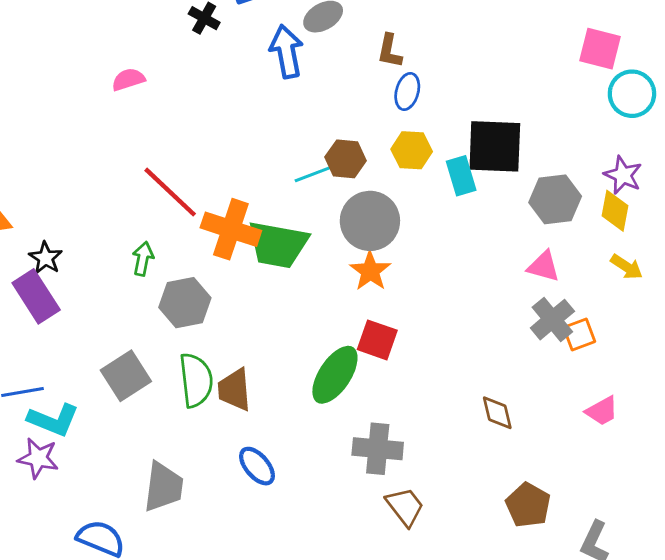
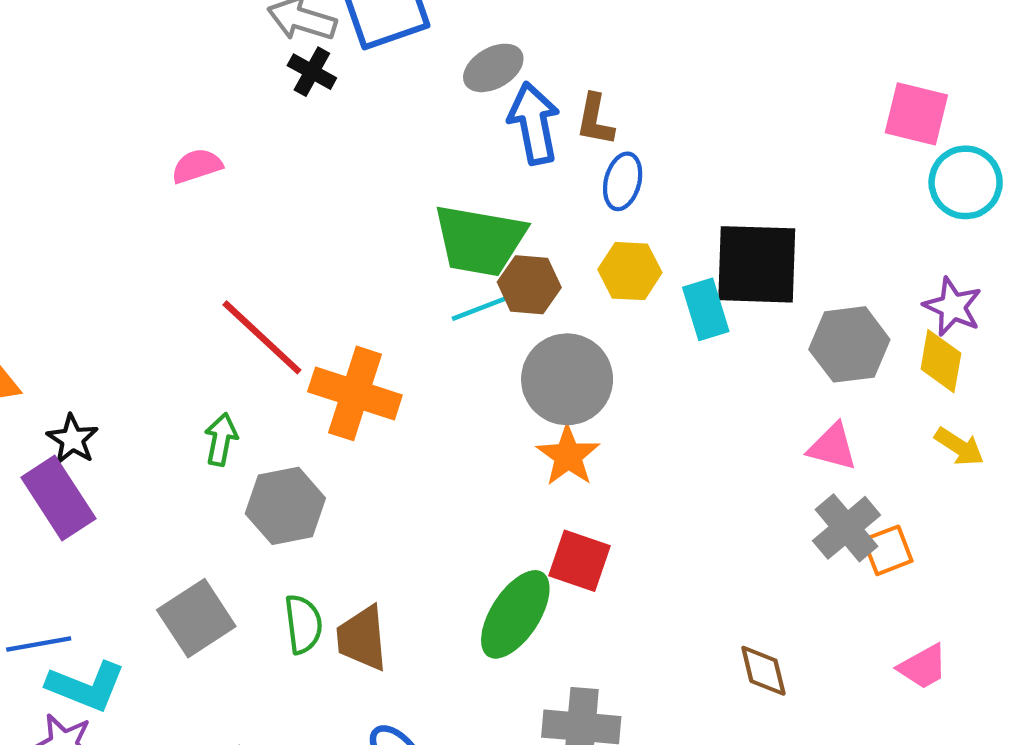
blue arrow: (286, 52) -> (534, 123), moved
green trapezoid: (278, 245) -> (480, 240), moved
green semicircle: (196, 380) -> (303, 624), size x0.7

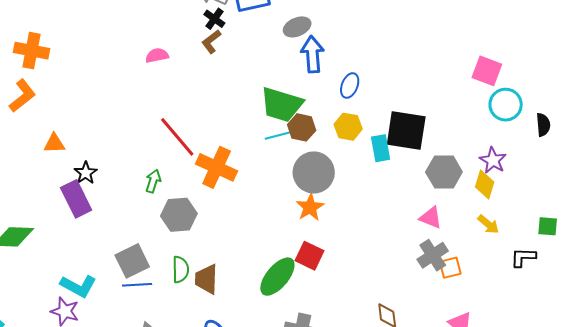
brown L-shape: (595, 120) -> (211, 42), moved, turned 35
blue line: (39, 644) -> (137, 285), moved

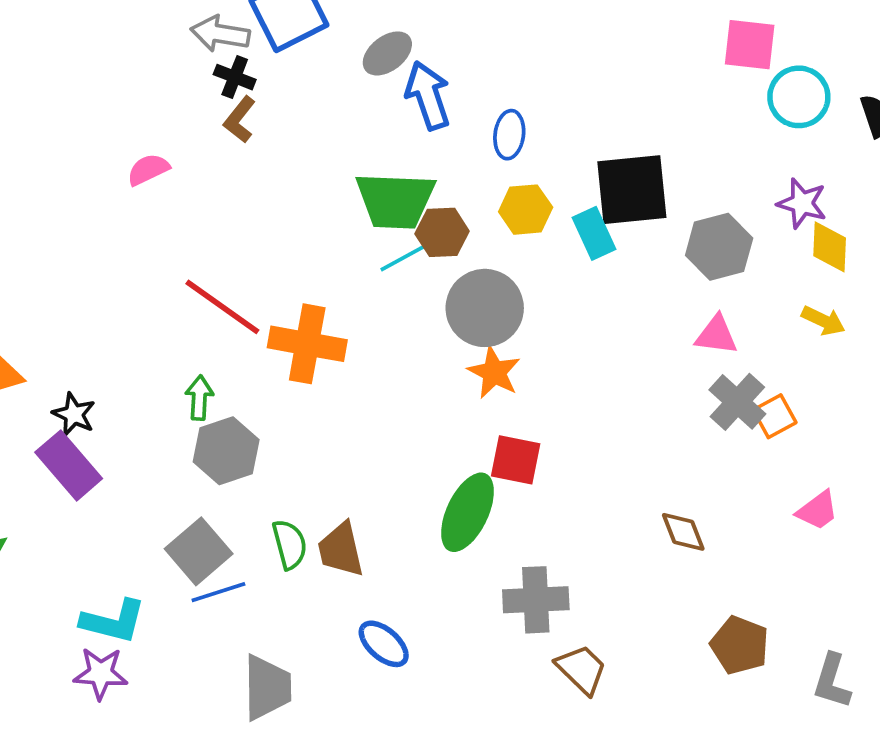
yellow diamond: (485, 184) -> (830, 247), moved
gray hexagon: (179, 215) -> (226, 451), moved

